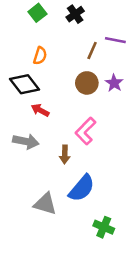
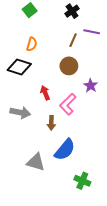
black cross: (75, 14) -> (72, 11), moved
purple star: (114, 83) -> (91, 86), moved
black diamond: (24, 84) -> (19, 67), turned -35
red arrow: (40, 110) -> (45, 93), moved, turned 40

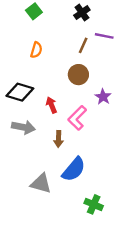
black diamond: (19, 67) -> (20, 92), moved

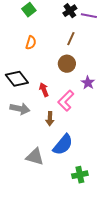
purple line: (104, 36) -> (89, 16), moved
black diamond: (20, 92) -> (17, 79), turned 35
green cross: (94, 204) -> (80, 175), turned -35

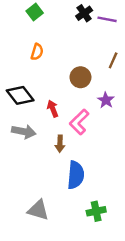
brown line: (71, 39) -> (113, 60), moved
blue semicircle: (63, 145) -> (76, 175), turned -35
gray triangle: (35, 157) -> (38, 210), moved

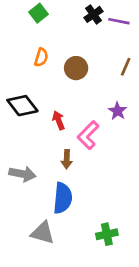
brown circle: (80, 77) -> (76, 68), moved
gray arrow: (24, 132) -> (22, 174), moved
blue semicircle: (76, 175) -> (63, 198), moved

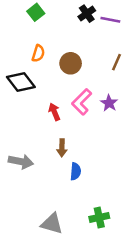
black diamond: (22, 106) -> (21, 82), moved
pink L-shape: (88, 135) -> (82, 102), moved
blue semicircle: (63, 198) -> (76, 171), moved, size x0.6
gray triangle: (43, 233) -> (52, 224), moved

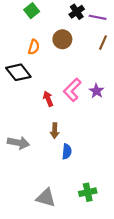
brown line: (117, 62) -> (103, 43), moved
brown circle: (71, 63) -> (62, 39), moved

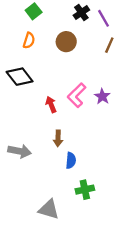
purple line: (98, 17) -> (103, 18), turned 49
orange semicircle: (34, 47) -> (29, 40), moved
green cross: (88, 192) -> (85, 190), moved

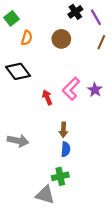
green square: (34, 11) -> (12, 18), moved
brown arrow: (58, 138) -> (63, 130), moved
green cross: (85, 190) -> (60, 176), moved

